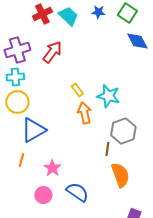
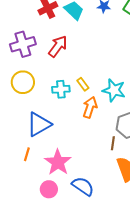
cyan cross: (15, 77) -> (61, 89), moved
yellow circle: (17, 102) -> (23, 82), moved
orange arrow: (84, 113) -> (90, 107), turned 30
pink star: (52, 168) -> (58, 162), size x1.5

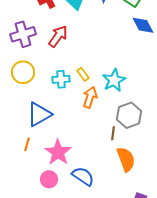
cyan star: (114, 90) -> (114, 80), turned 30

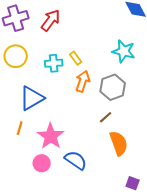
cyan star: (114, 80) -> (124, 51), moved, turned -30
gray hexagon: (129, 115) -> (113, 87), moved
brown line: (113, 133) -> (106, 117), turned 40

